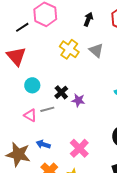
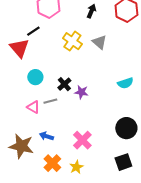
black line: (22, 27) -> (33, 31), moved

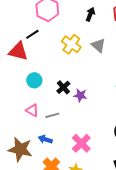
red triangle: (19, 48) -> (18, 51), turned -35
gray line: (50, 101) -> (52, 115), moved

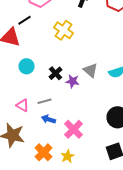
gray triangle: (98, 45) -> (90, 70), moved
pink triangle: (32, 110) -> (22, 105), moved
blue arrow: (45, 139) -> (48, 119), moved

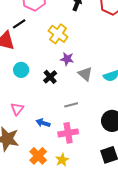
purple star: (72, 81) -> (67, 59), moved
gray line: (44, 101) -> (71, 105), moved
pink triangle: (22, 105) -> (17, 109), turned 40
pink cross: (74, 129) -> (68, 133), turned 36

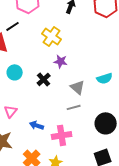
gray triangle: (85, 74) -> (78, 87), moved
gray line: (71, 105) -> (74, 107), moved

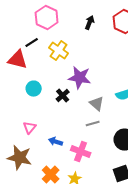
yellow cross: (52, 36) -> (59, 51), moved
purple star: (61, 61) -> (80, 78), size x1.6
pink cross: (62, 135) -> (81, 152), turned 30

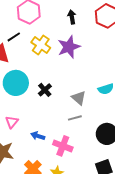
black arrow: (90, 23) -> (72, 17), turned -32
purple star: (80, 78) -> (69, 47), moved, turned -30
cyan circle: (34, 89) -> (16, 83), size x1.6

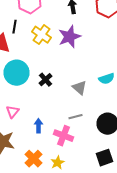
black line: (14, 37) -> (14, 27), turned -48
gray line: (75, 118) -> (76, 117), moved
blue arrow: (38, 136) -> (38, 126), turned 72

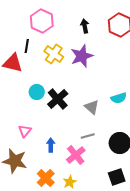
cyan circle: (16, 73) -> (37, 92), moved, size x0.6
black cross: (46, 80) -> (58, 99), size x1.5
pink cross: (64, 136) -> (76, 155), turned 30

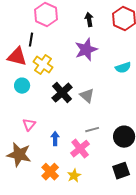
yellow cross: (54, 54) -> (43, 65), moved
cyan circle: (37, 92) -> (22, 86), moved
cyan semicircle: (119, 98) -> (123, 68), moved
gray triangle: (92, 107) -> (87, 96), moved

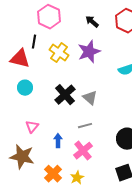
black arrow: (89, 20) -> (92, 22), turned -40
yellow cross: (43, 65) -> (59, 53), moved
gray line: (92, 130) -> (85, 126), moved

